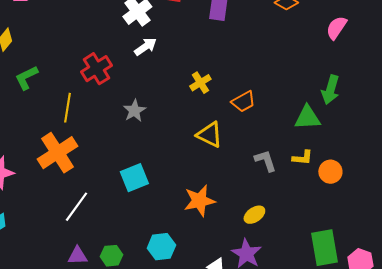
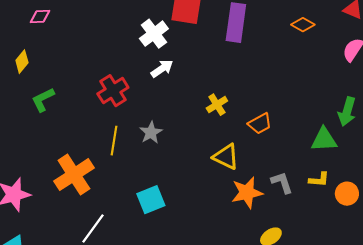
yellow line: (67, 108) -> (114, 141), moved
orange star: (199, 201) -> (247, 193), moved

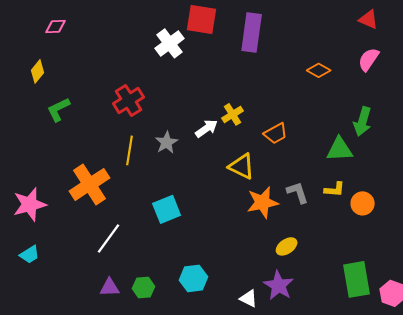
orange diamond: (303, 25) -> (319, 70), moved
white arrow: (162, 69) -> (207, 128), moved

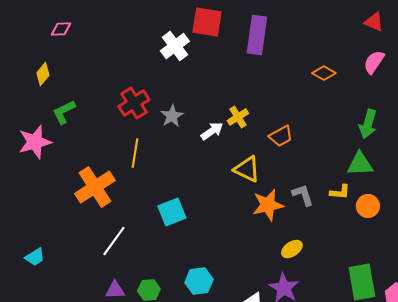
gray star: (167, 142) -> (172, 116), moved
green triangle: (340, 149) -> (360, 164), moved
pink star: (30, 204) -> (35, 142), moved

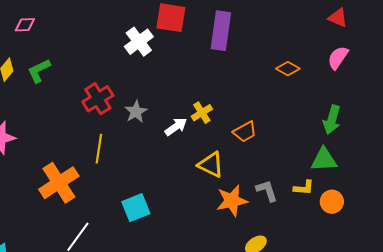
green L-shape: (64, 112) -> (39, 71), moved

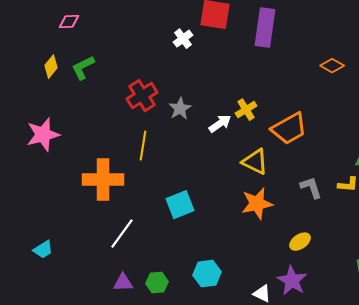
white cross: (139, 42) -> (183, 39), size x0.7
orange trapezoid: (245, 132) -> (289, 129), size x1.5
orange cross: (59, 183) -> (103, 180), turned 33
orange star: (232, 201) -> (257, 204), moved

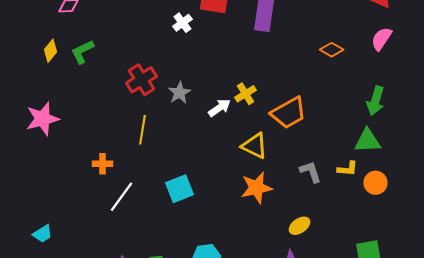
orange cross: (103, 180) -> (102, 164), size x0.5
white line: (122, 234) -> (122, 197), moved

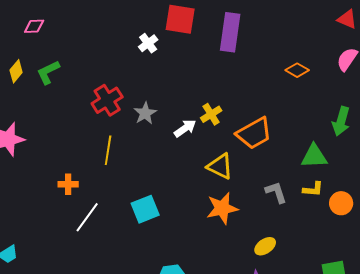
green triangle: (368, 141) -> (314, 156), moved

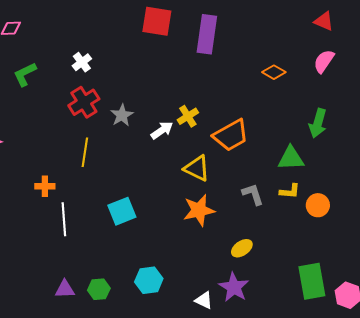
white cross: (148, 43) -> (82, 62), moved
white line: (87, 217) -> (64, 219), turned -40

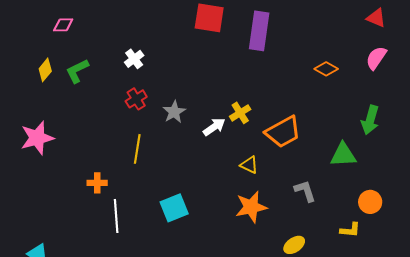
red cross: (84, 102) -> (136, 99), size x0.7
yellow triangle: (197, 168) -> (249, 165), size x0.7
yellow L-shape: (290, 191) -> (350, 230), moved

